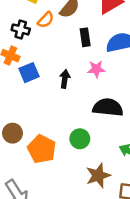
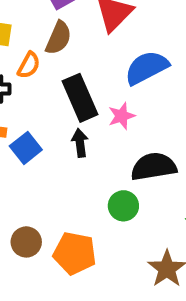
black rectangle: (85, 37) -> (80, 98), moved, size x1.6
green circle: (80, 139) -> (123, 206), moved

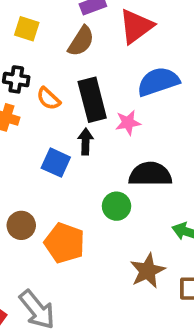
orange semicircle: (29, 65) -> (48, 99), moved, turned 95
blue square: (26, 148) -> (56, 163), moved, turned -36

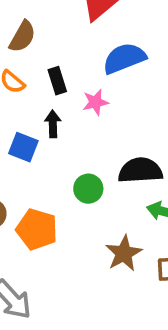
brown semicircle: (81, 41) -> (22, 37), moved
black rectangle: (92, 100) -> (57, 81), size x0.6
black semicircle: (150, 174) -> (140, 170), moved

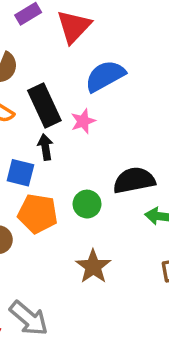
black rectangle: (57, 81) -> (44, 106), size x1.6
orange pentagon: (37, 229) -> (38, 214), moved
brown star: (124, 253) -> (93, 267), moved

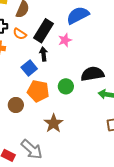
black rectangle: (44, 106) -> (44, 31), turned 55
blue square: (20, 173) -> (29, 68), turned 35
brown star: (93, 267) -> (53, 123), moved

